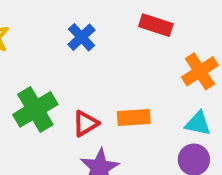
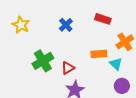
orange rectangle: (134, 117) -> (99, 54), moved
cyan triangle: (198, 123) -> (116, 64), moved, turned 32

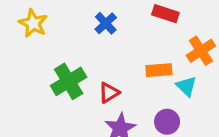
purple circle: (122, 86) -> (167, 122), moved

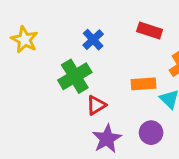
green cross: (69, 81) -> (75, 76), moved

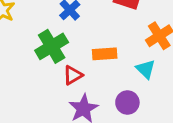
orange rectangle: (143, 84) -> (105, 54), moved

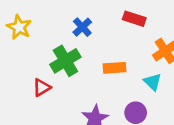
red triangle: (73, 75) -> (42, 87), moved

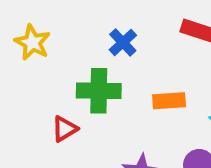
green cross: (65, 61) -> (99, 91), turned 32

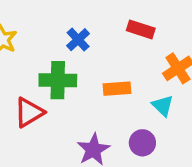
red triangle: (65, 129) -> (29, 112), size x1.4

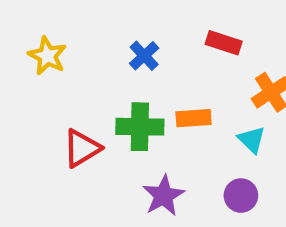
green cross: (58, 80) -> (140, 127), moved
purple circle: (142, 143) -> (241, 196), moved

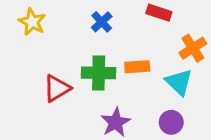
cyan triangle: (252, 140) -> (179, 82), size x1.4

